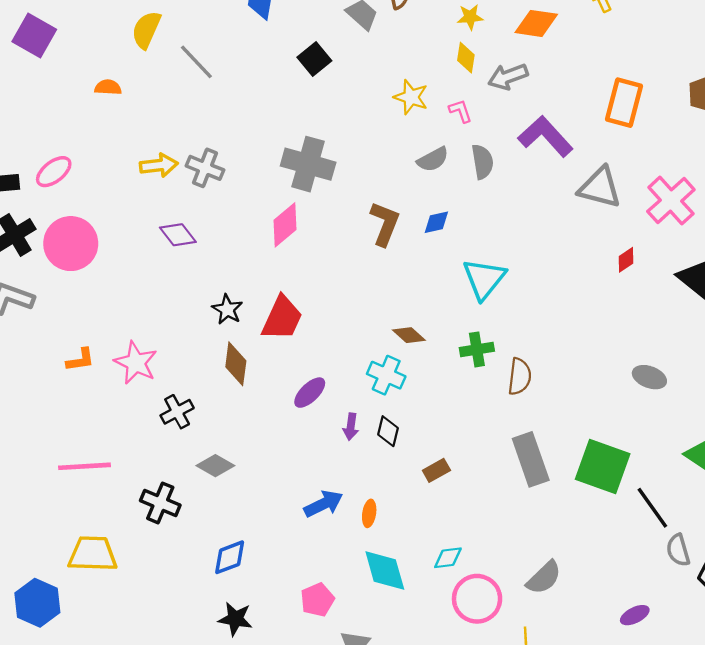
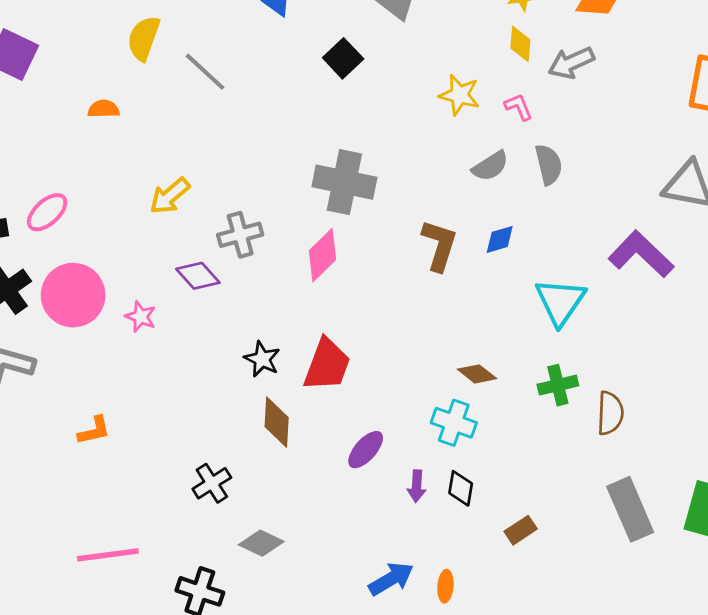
purple L-shape: (546, 136) -> (641, 254), moved
yellow arrow: (159, 165) -> (170, 196), turned 150
gray cross: (205, 168) -> (240, 235), moved, turned -33
pink star: (136, 363) -> (141, 317), moved, size x0.6

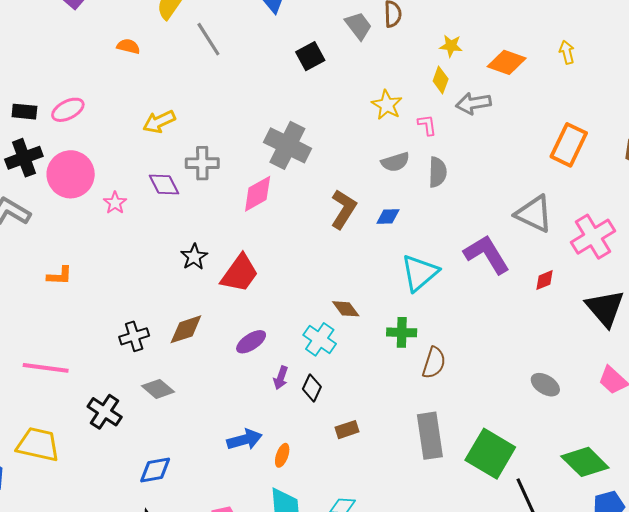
brown diamond: (277, 422) -> (186, 329), moved, turned 54

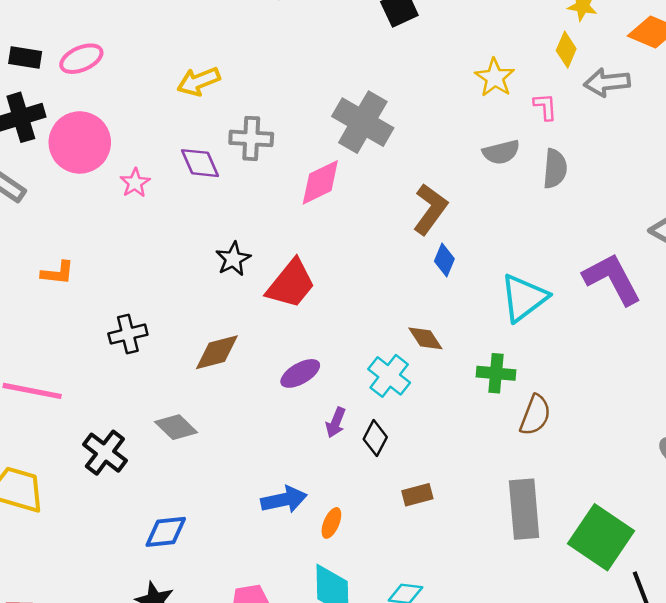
blue diamond: (388, 217) -> (444, 260), moved, turned -70
black cross: (134, 336) -> (128, 334), moved

